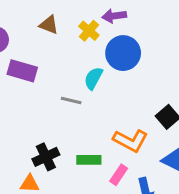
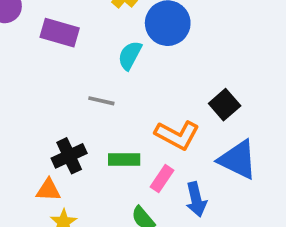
purple rectangle: (22, 71) -> (60, 33), moved
gray line: (71, 101) -> (101, 101), moved

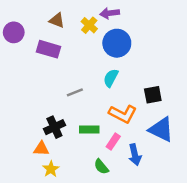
cyan semicircle: (130, 55) -> (111, 78), moved
gray line: (101, 101) -> (75, 92), turned -35
black square: (225, 105) -> (153, 95), turned 30

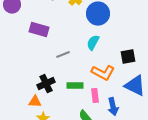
purple rectangle: (48, 49) -> (39, 30), moved
pink rectangle: (113, 141) -> (95, 96), turned -40

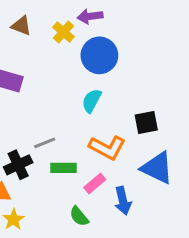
gray line: (63, 55) -> (45, 143), moved
pink rectangle: (95, 96) -> (95, 184), turned 56

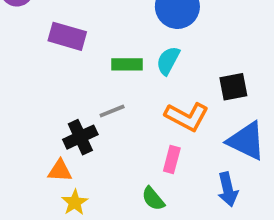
green rectangle: (63, 168) -> (127, 64), moved
pink rectangle: (95, 184) -> (172, 159), turned -35
blue arrow: (123, 201) -> (228, 189), moved

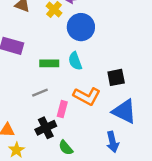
cyan semicircle: (168, 61) -> (75, 61), turned -48
black cross: (80, 137) -> (46, 128), moved
pink rectangle: (172, 159) -> (62, 109), moved

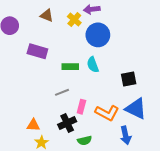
orange L-shape: (87, 96) -> (107, 113), moved
green semicircle: (66, 148) -> (85, 140), turned -64

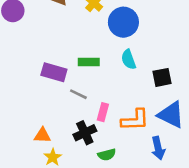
purple rectangle: (37, 51) -> (54, 72), moved
cyan semicircle: (93, 65) -> (129, 59), moved
gray line: (62, 92) -> (78, 94), turned 48
orange L-shape: (107, 113) -> (135, 120), turned -30

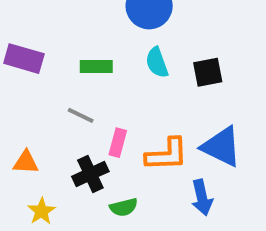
purple rectangle: (54, 72) -> (24, 59), moved
black square: (162, 77) -> (208, 72), moved
orange triangle: (42, 135) -> (26, 162), moved

